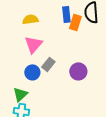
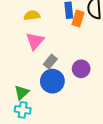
blue circle: (32, 72) -> (52, 81), moved, size x1.5

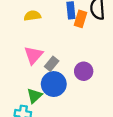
pink triangle: (35, 41) -> (33, 55), moved
green triangle: (22, 92) -> (35, 96), moved

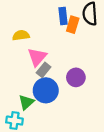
yellow semicircle: (32, 16) -> (21, 35), moved
pink triangle: (33, 55) -> (37, 57), moved

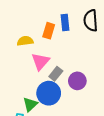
orange rectangle: (73, 25) -> (49, 31), moved
gray rectangle: (44, 70) -> (56, 74), moved

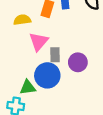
gray rectangle: (56, 74) -> (55, 55), turned -40
green triangle: (30, 104) -> (28, 87), turned 35

